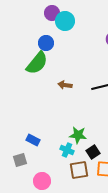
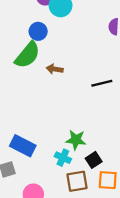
brown arrow: (65, 85) -> (55, 69), moved
blue rectangle: (33, 140) -> (23, 146), size x1.5

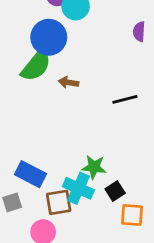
blue circle: (38, 31) -> (49, 37), size x1.6
cyan cross: (63, 158) -> (78, 188), size x1.5
brown square: (77, 181) -> (59, 202), moved

